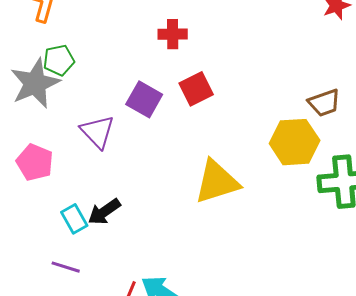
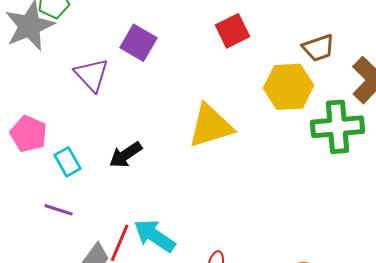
red square: (196, 89) -> (233, 31), moved
pink pentagon: (35, 162) -> (29, 134), moved
black arrow: (104, 212) -> (126, 155), moved

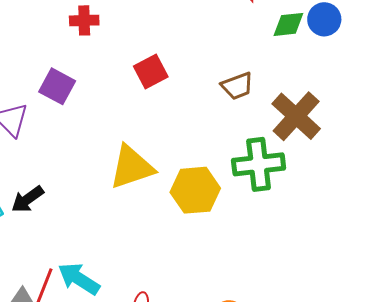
yellow hexagon: (289, 87) -> (195, 190), moved
black arrow: (126, 155) -> (27, 199), moved

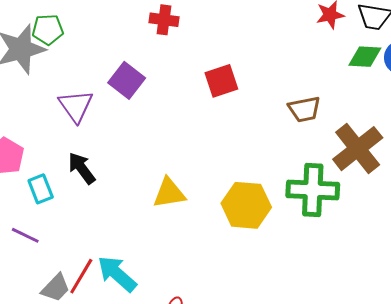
yellow triangle: (132, 167) -> (169, 193), moved, size x0.7
black arrow: (27, 199) -> (82, 168), moved, turned 80

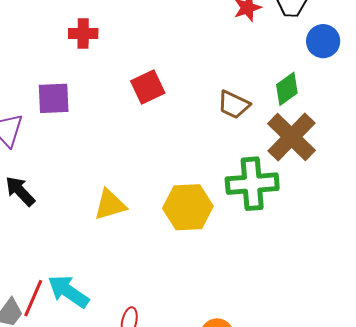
green diamond: (365, 57) -> (287, 89), moved, turned -32
purple square: (127, 80) -> (54, 98), turned -33
brown trapezoid: (304, 109) -> (234, 105), turned 44

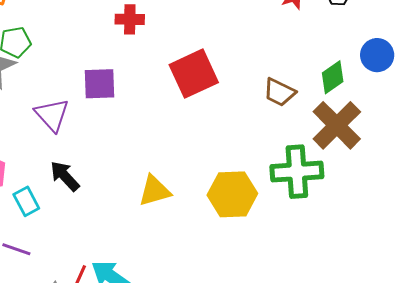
blue circle: (323, 41) -> (377, 55), moved
red square: (148, 87) -> (194, 74), size x1.4

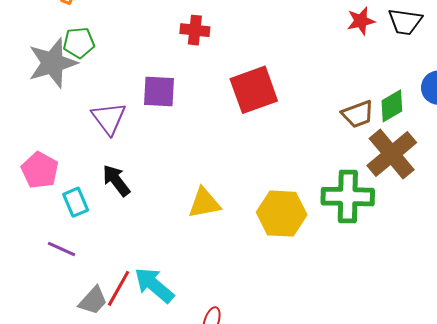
brown trapezoid: (279, 92) -> (358, 114), moved, turned -52

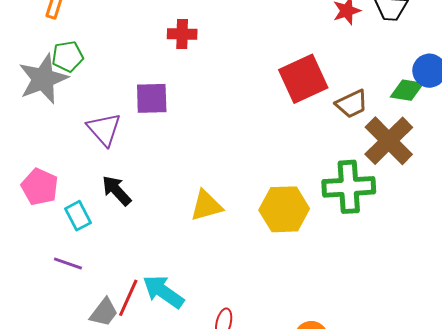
red square: (254, 90) -> (303, 79), moved
green diamond: (392, 106) -> (407, 90), moved, turned 44

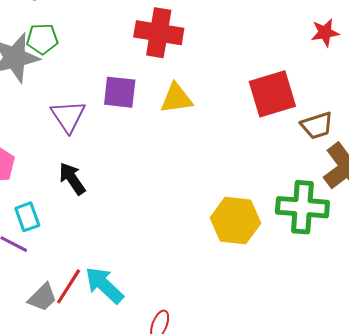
red cross: (182, 34) -> (159, 33), size x1.6
yellow triangle: (206, 206) -> (176, 98), moved
cyan rectangle: (78, 216) -> (27, 217), moved

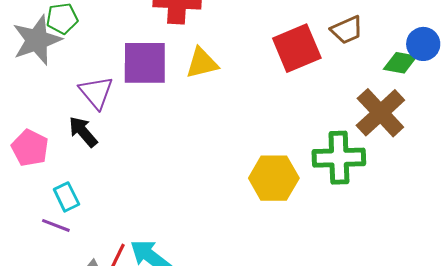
purple square: (120, 92) -> (145, 63), size x1.4
brown trapezoid: (317, 125) -> (347, 30), moved
black arrow: (72, 179) -> (83, 132), moved

